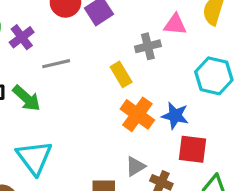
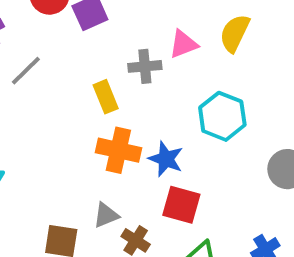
pink triangle: (175, 24) -> (183, 44), turned -35
gray line: (56, 64) -> (26, 71), turned -40
orange cross: (137, 114) -> (118, 150), turned -32

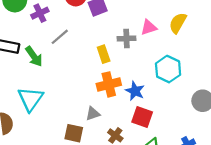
orange cross: (118, 150) -> (109, 84), turned -30
gray triangle: (106, 215) -> (93, 114), moved

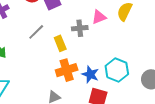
gray line: (60, 37) -> (36, 32), moved
cyan hexagon: (168, 69) -> (117, 70), moved

